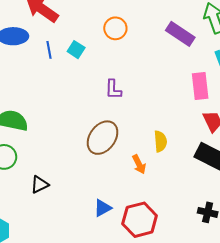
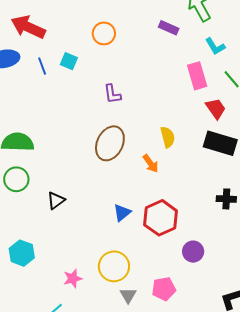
purple rectangle: (180, 34) -> (169, 28), size x0.7

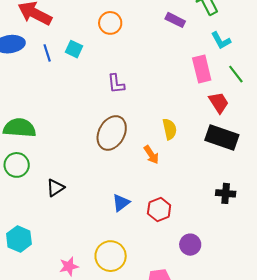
red hexagon: (161, 218) -> (159, 210), size x0.7

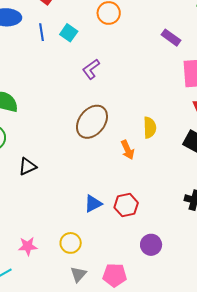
purple rectangle: (175, 20) -> (171, 38), moved
purple L-shape: (116, 84) -> (91, 69), moved, turned 50
blue triangle: (121, 203) -> (93, 204), moved
yellow circle: (111, 256) -> (71, 243), size x0.7

